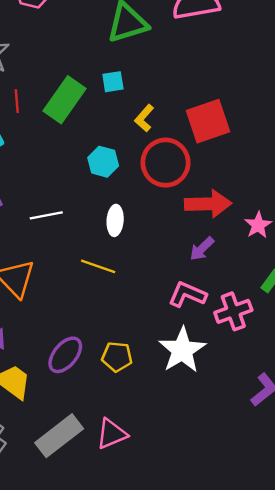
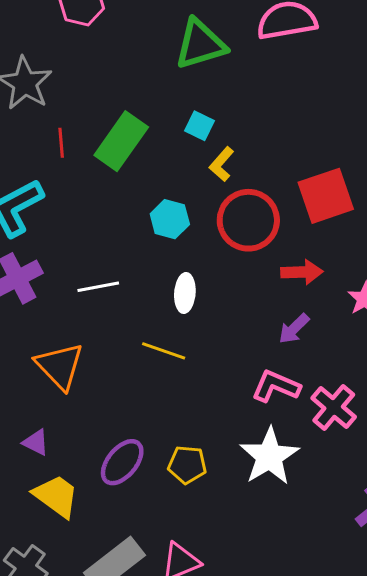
cyan square: (113, 82) -> (200, 126), moved, turned 35
red square: (208, 121) -> (326, 196), moved
red arrow: (208, 204) -> (302, 272), size x0.7
pink cross: (233, 311) -> (334, 408), turned -30

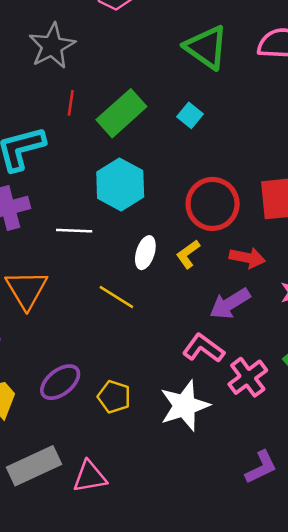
green triangle: (200, 44) -> (206, 47), turned 39
yellow L-shape: (222, 164) -> (188, 254), moved
cyan hexagon: (170, 219) -> (120, 184), moved, size x1.5
purple arrow: (294, 329) -> (230, 304), size x1.4

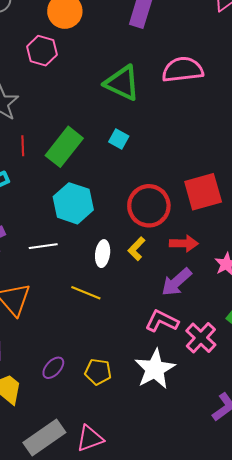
purple ellipse: (60, 382) -> (53, 368), size x0.7

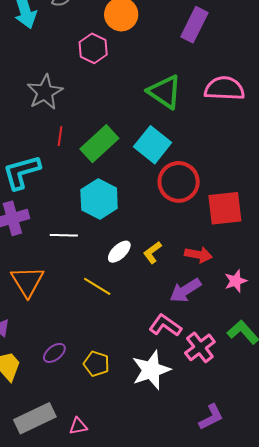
cyan square: (119, 139) -> (153, 145), size x1.8
red circle: (149, 206) -> (179, 182), moved
white ellipse: (103, 254) -> (119, 252), turned 30
pink triangle: (90, 438) -> (78, 426), size x0.7

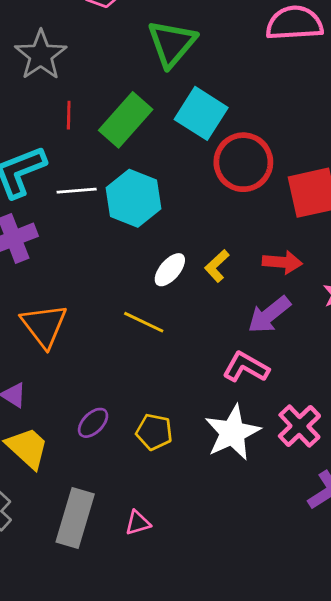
green triangle: (165, 92) -> (172, 43), moved, turned 42
white line: (64, 235) -> (77, 191), moved
pink cross: (200, 347) -> (299, 426), moved
gray rectangle: (35, 418) -> (75, 518), turned -42

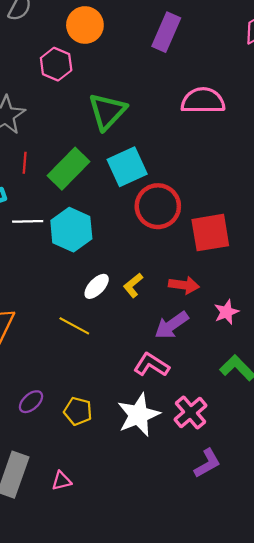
cyan square: (201, 113) -> (127, 167), turned 30

